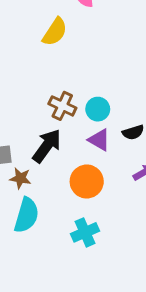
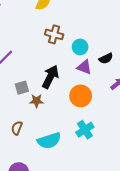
brown cross: (62, 106) -> (54, 34), moved
cyan semicircle: (26, 215) -> (49, 141), moved, turned 65

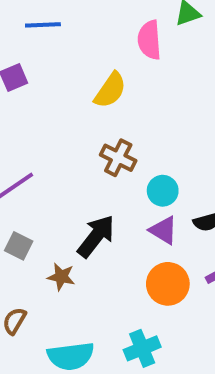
gray square: (22, 88) -> (19, 246), moved, turned 32
orange circle: (81, 96) -> (168, 284), moved

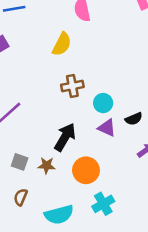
brown cross: (118, 158) -> (72, 86), turned -30
gray square: (19, 246) -> (20, 162), moved
orange circle: (168, 284) -> (86, 170), moved

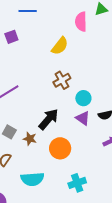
brown cross: (72, 86) -> (62, 80), turned -30
cyan cross: (103, 204) -> (77, 183), moved

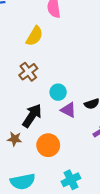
brown cross: (62, 80) -> (28, 72), moved
cyan circle: (83, 98) -> (58, 92), moved

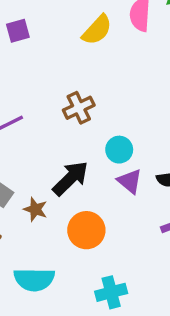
yellow semicircle: (35, 36) -> (97, 30), moved

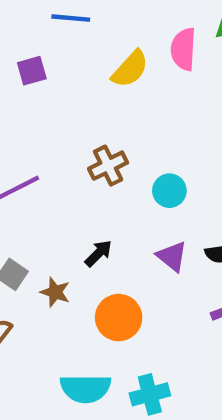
cyan circle: (119, 150) -> (169, 191), moved
black arrow: (70, 178) -> (98, 253), size x0.6
cyan semicircle: (34, 279) -> (85, 388), moved

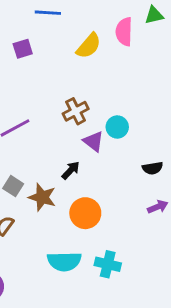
purple triangle: (172, 256) -> (93, 141), moved
brown star: (55, 292) -> (42, 197), size x1.4
cyan cross: (150, 394) -> (108, 264), turned 30

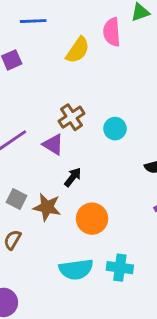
purple triangle: (93, 141) -> (53, 144), moved

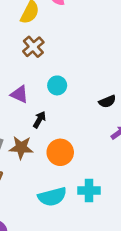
brown cross: (71, 117) -> (33, 47), moved
cyan circle: (115, 129) -> (57, 85), moved

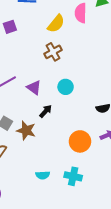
orange circle: (60, 152) -> (80, 141), moved
cyan semicircle: (52, 197) -> (43, 175), size x0.6

